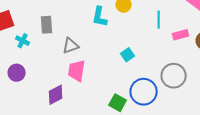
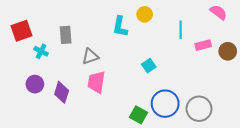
gray circle: (174, 76) -> (199, 109), moved
purple diamond: (56, 95) -> (62, 92), moved, turned -45

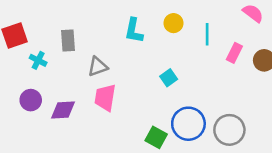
yellow circle: (145, 14) -> (174, 23), moved
pink rectangle: (203, 45) -> (234, 53), turned -49
purple diamond: (62, 92) -> (63, 110), turned 70

